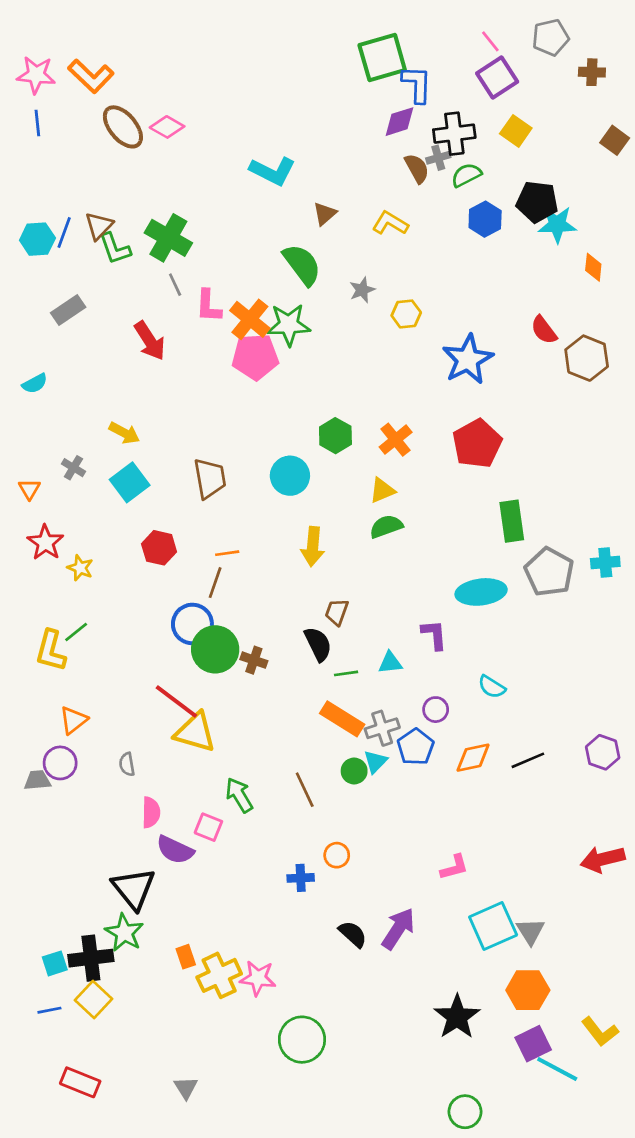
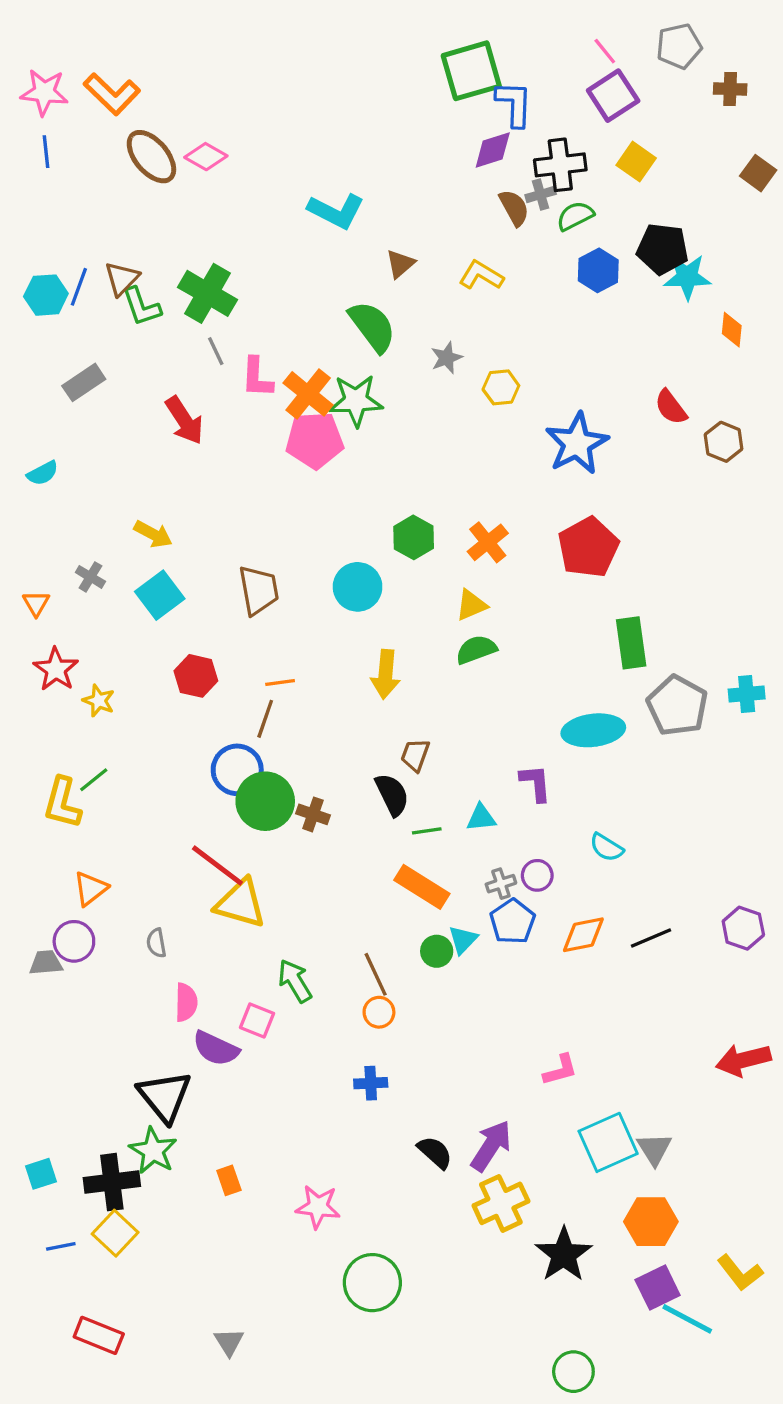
brown hexagon: (587, 358) -> (724, 442), size x0.7
gray cross: (382, 728) -> (501, 884), moved, size x0.7
orange circle: (337, 855) -> (379, 1012), moved
cyan square: (55, 963) -> (41, 1174), moved
yellow cross: (219, 975) -> (501, 1203), moved

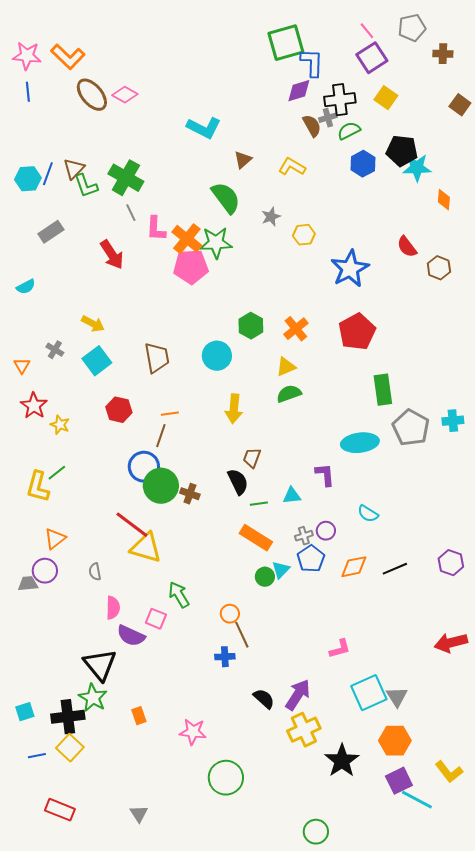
brown line: (376, 974) -> (242, 635), moved
green circle: (573, 1372) -> (316, 832), moved

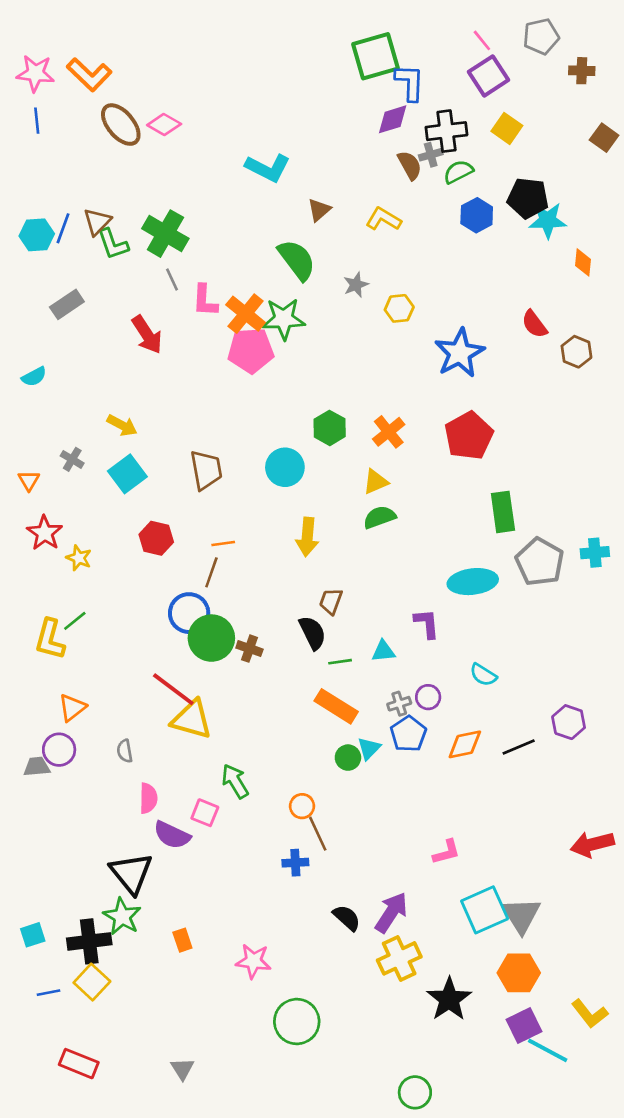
purple hexagon: (451, 563) -> (569, 722), moved
gray triangle: (397, 697) -> (521, 915), size x1.4

